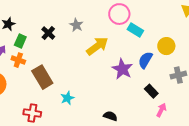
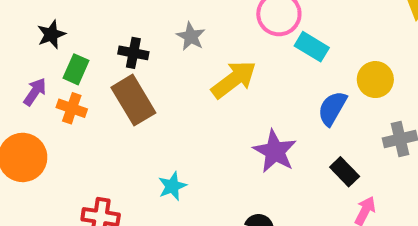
black cross: (48, 33) -> (133, 53), turned -32
purple star: (122, 69) -> (275, 151), moved
brown rectangle: (42, 77) -> (133, 100), moved

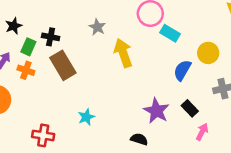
black cross: (133, 53) -> (51, 37), moved
yellow arrow: (234, 80) -> (123, 53), turned -72
purple star: (275, 151) -> (156, 111), moved

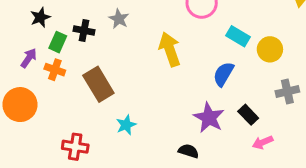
gray star: (97, 27) -> (119, 19), moved
cyan rectangle: (170, 33) -> (238, 36), moved
brown rectangle: (63, 65) -> (98, 84), moved
blue semicircle: (182, 70) -> (223, 74), moved
pink arrow: (202, 132) -> (263, 142), turned -140

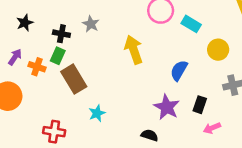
cyan rectangle: (238, 36) -> (191, 24), moved
green rectangle: (58, 42) -> (58, 56), moved
black rectangle: (248, 115) -> (200, 105), turned 63

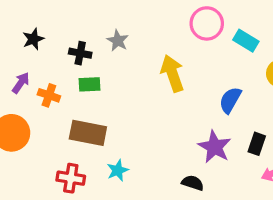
green rectangle: (58, 56) -> (90, 84), moved, turned 63
brown rectangle: (74, 79) -> (88, 133), moved, turned -48
cyan star: (97, 113) -> (118, 170), moved

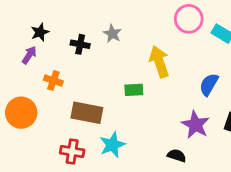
purple arrow: (21, 83) -> (29, 55), moved
green rectangle: (90, 84) -> (134, 90), moved
cyan star: (118, 170) -> (112, 145), size x1.4

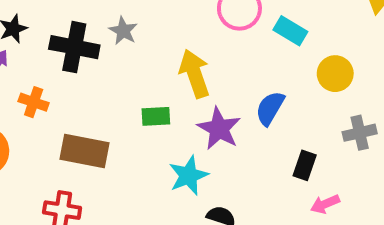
black cross: (80, 44) -> (74, 47), size x1.6
purple star: (195, 125) -> (219, 129), moved
cyan star: (112, 145) -> (188, 176), moved

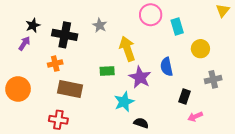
gray star: (123, 31) -> (100, 25), moved
cyan rectangle: (290, 31) -> (177, 26), turned 42
orange cross: (34, 102) -> (55, 64), moved, turned -32
blue semicircle: (270, 108) -> (167, 67), turned -42

